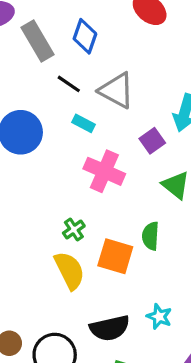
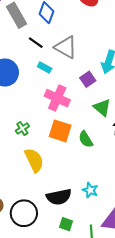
green cross: (74, 229) -> (22, 129), moved
green semicircle: (151, 236) -> (86, 139), turned -36
orange square: (115, 256) -> (60, 131), moved

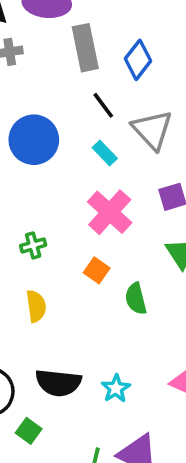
orange square: (60, 131) -> (97, 270), size x0.6
yellow semicircle: (34, 160) -> (36, 306), size x0.7
green square: (66, 224) -> (29, 431), moved

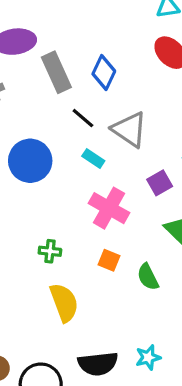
green cross: (33, 245) -> (50, 251), turned 35
yellow semicircle: (36, 306) -> (64, 303), size x1.4
cyan star: (116, 388) -> (148, 357), turned 30

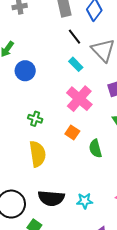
blue circle: (30, 161) -> (25, 71), moved, size x0.7

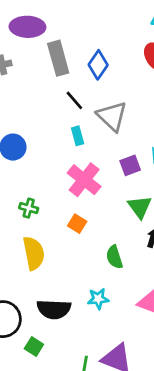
cyan rectangle: (76, 64) -> (78, 136), turned 32
green semicircle: (95, 149) -> (114, 257), moved
cyan star: (85, 201) -> (98, 299), moved

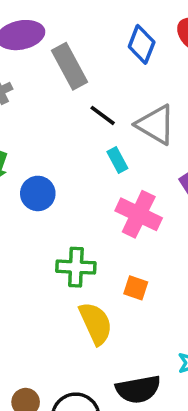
blue diamond: (98, 65) -> (142, 44), moved
green cross: (29, 208) -> (76, 267), size x1.5
orange square: (77, 224) -> (136, 288), moved

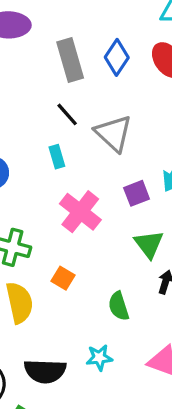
gray rectangle: (69, 66) -> (70, 60), moved
cyan rectangle: (117, 160) -> (57, 157), moved

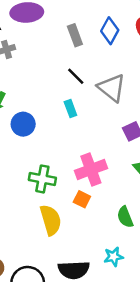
gray rectangle: (70, 60) -> (75, 35), size x0.7
pink cross: (80, 212) -> (91, 170), moved, turned 36

